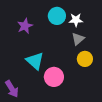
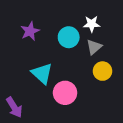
cyan circle: (57, 16) -> (69, 37), moved

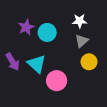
cyan circle: (69, 37) -> (47, 32), moved
purple arrow: (14, 107) -> (13, 62), moved

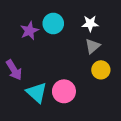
cyan circle: (47, 32) -> (53, 23), moved
cyan triangle: (37, 64) -> (37, 93), moved

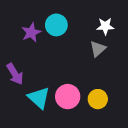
white star: (90, 23) -> (105, 26), moved
yellow circle: (101, 70) -> (98, 99), moved

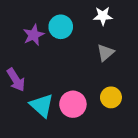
white star: (105, 26) -> (103, 16), moved
yellow circle: (98, 99) -> (111, 97), moved

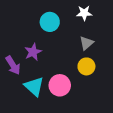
purple star: (34, 35) -> (33, 52), moved
yellow circle: (111, 97) -> (86, 66), moved

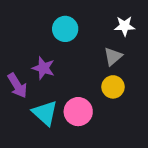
white star: (84, 13) -> (125, 26), moved
purple star: (33, 52) -> (43, 68), turned -30

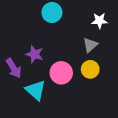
cyan circle: (65, 29) -> (52, 12), moved
pink circle: (78, 112) -> (61, 73), moved

